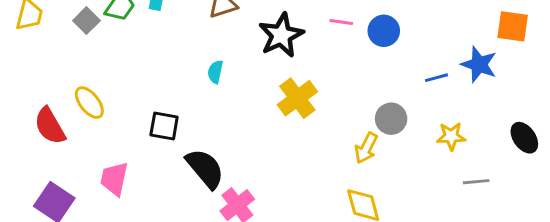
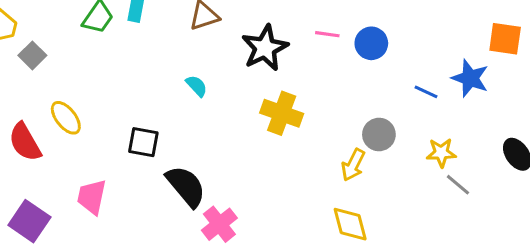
gray square: (86, 21) -> (32, 55), moved
cyan semicircle: (215, 72) -> (197, 86), turned 125
blue line: (436, 78) -> (426, 92), turned 40
yellow cross: (297, 98) -> (282, 113), turned -33
gray line: (476, 182) -> (458, 185), moved, turned 45

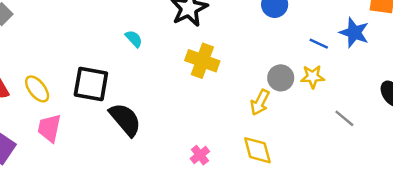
yellow ellipse: (66, 118) -> (37, 89), moved
black square: (143, 142) -> (91, 84), size x1.4
yellow star: (441, 153) -> (313, 77), moved
pink cross: (219, 224) -> (200, 155), moved, size x0.7

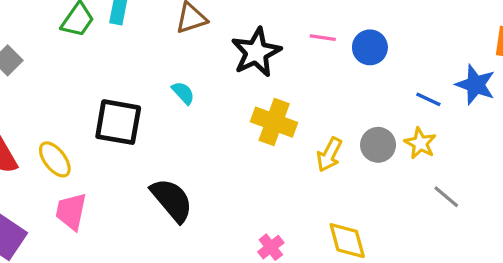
yellow star: (313, 77) -> (420, 143), turned 30
black square: (91, 84) -> (118, 122), moved
yellow arrow: (260, 102) -> (329, 155), moved
gray line: (344, 118) -> (446, 197), moved

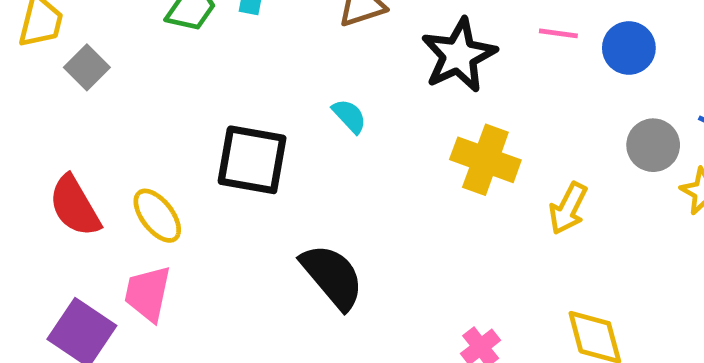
gray circle: (378, 145) -> (653, 145), moved
pink trapezoid: (71, 211) -> (148, 293), moved

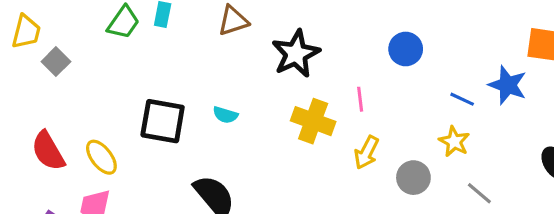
pink line: (558, 33) -> (360, 99), moved, turned 75
cyan semicircle: (349, 116) -> (225, 115), moved, turned 150
gray circle: (653, 145) -> (413, 178), moved

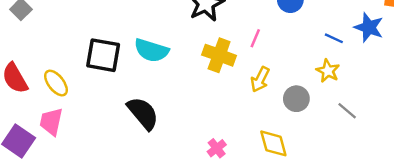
pink line: (360, 99) -> (255, 38), turned 30
cyan semicircle: (225, 115) -> (151, 50), size x1.8

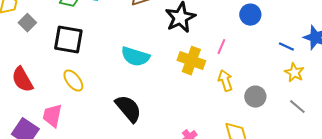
black square: (103, 55) -> (68, 40), moved
yellow star: (328, 71) -> (294, 73), moved
yellow arrow: (260, 79) -> (225, 81), turned 135
yellow ellipse: (56, 83) -> (73, 81), moved

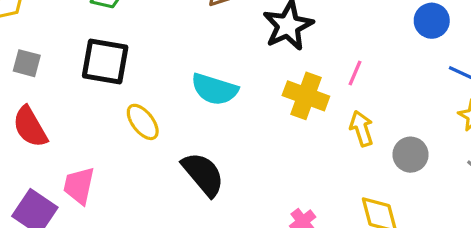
blue circle: (250, 15) -> (432, 21), moved
gray square: (27, 23) -> (27, 63), moved, turned -30
yellow ellipse: (73, 81) -> (143, 122), moved

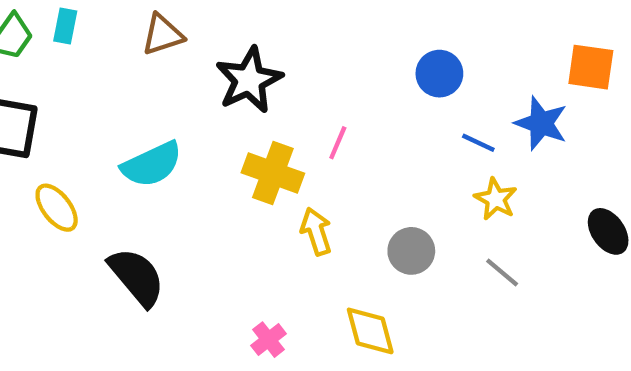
cyan semicircle: (215, 89) -> (152, 164), turned -42
yellow arrow: (362, 128) -> (316, 231), moved

